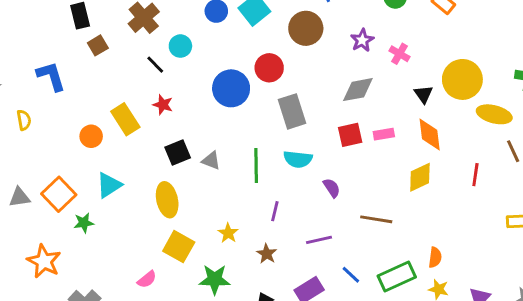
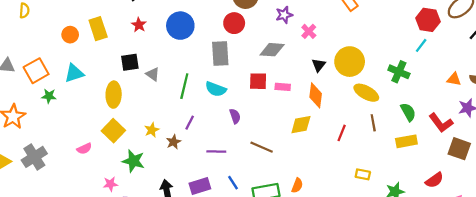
red circle: (269, 68) -> (234, 23), moved
red star: (163, 105) -> (139, 25), moved
brown star: (267, 254) -> (174, 142), moved

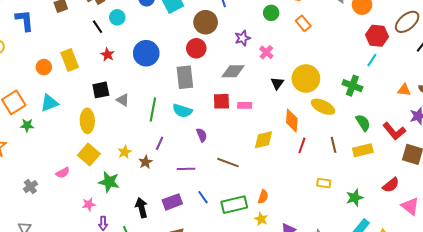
orange diamond: (316, 95) -> (292, 121), moved
brown line: (373, 123) -> (334, 145), moved
gray cross: (34, 157) -> (30, 187), moved, size x0.6

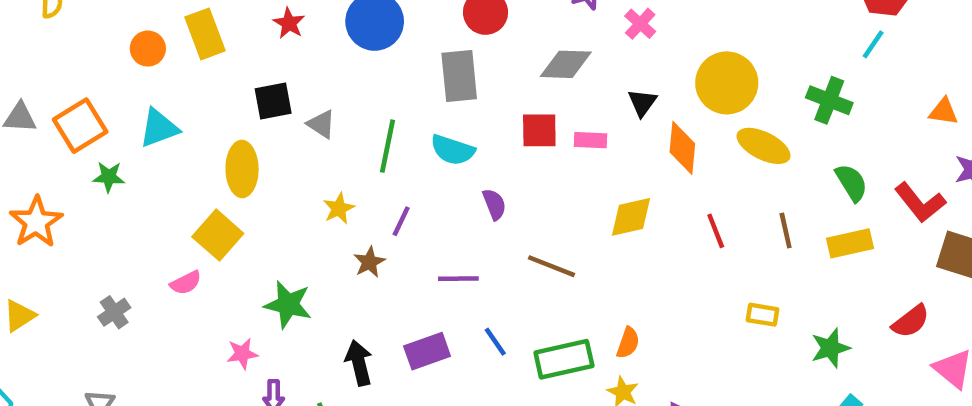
black triangle: (277, 83) -> (642, 103), moved
orange diamond: (292, 121) -> (682, 148), moved
red line: (302, 145) -> (716, 231), turned -42
yellow star: (125, 152) -> (339, 208), moved
yellow square: (89, 155) -> (218, 235), moved

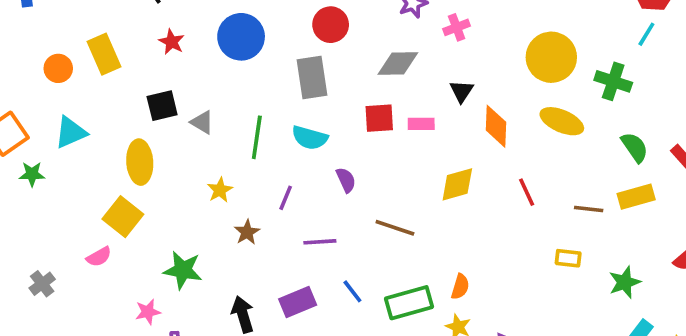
pink cross: (640, 24) -> (457, 27), turned 30
yellow circle: (727, 83) -> (551, 57), moved
purple line: (401, 221) -> (286, 198), moved
brown line: (786, 231) -> (589, 209), moved, turned -68

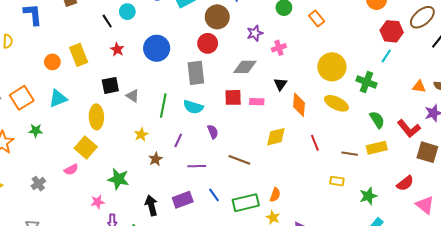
green star: (32, 174) -> (36, 131), moved

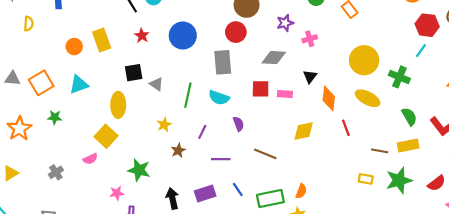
red line: (315, 143) -> (346, 128), moved
green star: (368, 196) -> (399, 180), moved, size x1.4

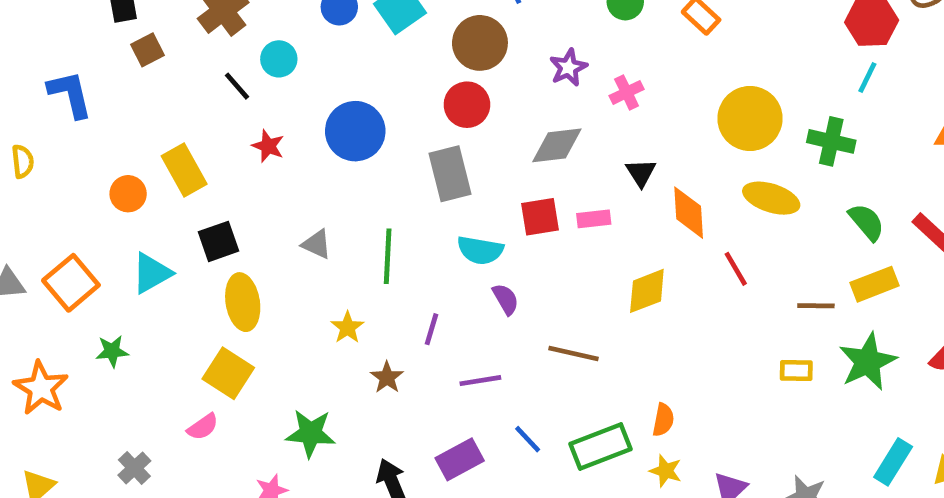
black square: (134, 73) -> (219, 241), moved
cyan semicircle: (219, 98) -> (480, 250), moved

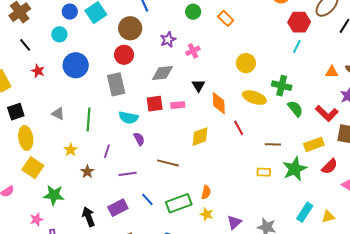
cyan circle: (279, 59) -> (59, 34), moved
yellow circle: (750, 119) -> (246, 63), size x0.7
green cross: (831, 141) -> (282, 86), moved
yellow rectangle: (875, 284) -> (314, 144), moved
yellow square: (228, 373) -> (33, 168), moved

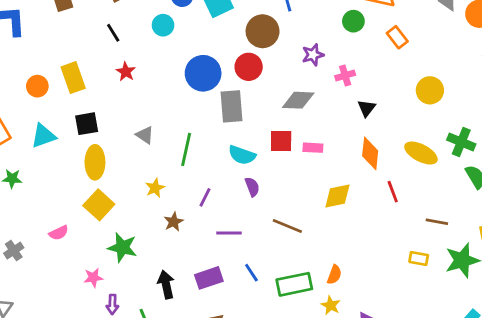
yellow circle: (246, 63) -> (430, 90), moved
blue circle: (76, 65) -> (203, 73), moved
black triangle: (198, 86) -> (367, 108), moved

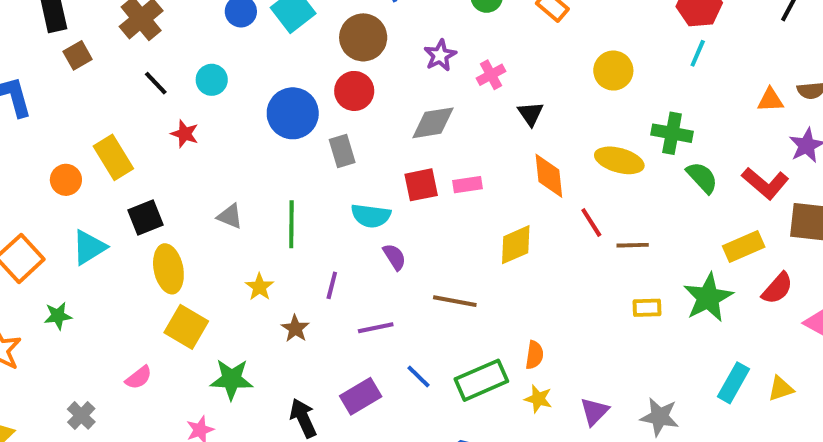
cyan circle: (163, 25) -> (212, 80), moved
gray rectangle: (232, 106) -> (342, 151), size x0.7
brown line: (437, 222) -> (633, 245), moved

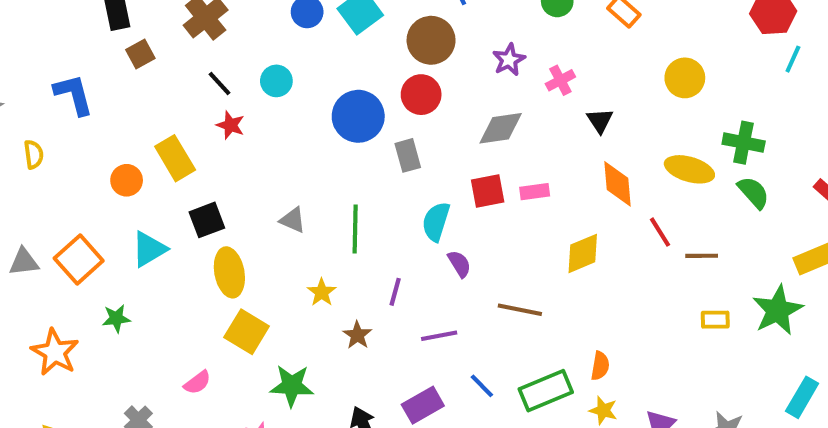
cyan line: (698, 53) -> (793, 59), moved
red star: (185, 134) -> (230, 125), moved
green semicircle: (702, 178) -> (753, 192), moved
cyan semicircle: (371, 216) -> (436, 222), turned 99

